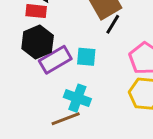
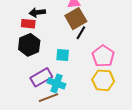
purple rectangle: (55, 60) -> (41, 77), moved

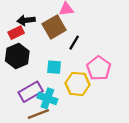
brown square: (76, 19) -> (54, 27), moved
red rectangle: (28, 24) -> (16, 33), turned -32
yellow hexagon: (103, 80) -> (77, 84), moved

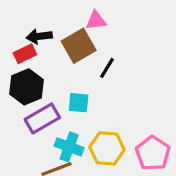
pink pentagon: (99, 68) -> (153, 153), moved
yellow hexagon: (77, 84) -> (107, 148), moved
purple rectangle: (31, 92) -> (42, 118), moved

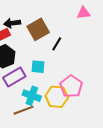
pink triangle: (96, 21) -> (84, 13), moved
pink pentagon: (153, 153) -> (71, 86), moved

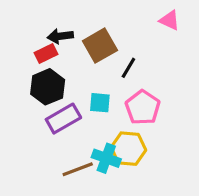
pink triangle: (84, 13) -> (170, 20), turned 32
pink pentagon: (71, 86) -> (143, 107), moved
cyan cross: (32, 96) -> (106, 158), moved

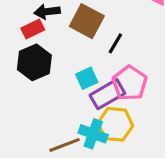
brown square: (100, 46) -> (87, 21), turned -32
cyan square: (100, 103) -> (87, 78), turned -30
purple rectangle: (63, 119) -> (107, 94), moved

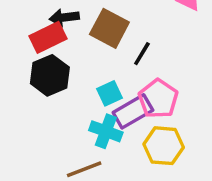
red rectangle: (33, 29) -> (48, 37), size x1.4
yellow hexagon: (115, 124) -> (164, 146), moved
cyan cross: (93, 134) -> (106, 131), moved

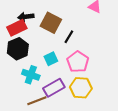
purple rectangle: (133, 111) -> (54, 88), moved
cyan cross: (106, 131) -> (31, 75), moved

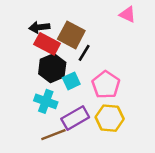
red rectangle: (17, 28) -> (47, 44), moved, turned 54
black line: (69, 37) -> (84, 53), moved
black hexagon: (18, 49) -> (52, 68), moved

